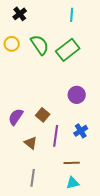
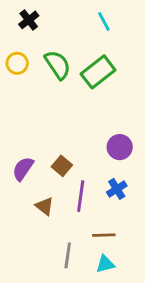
cyan line: (72, 15) -> (104, 21), turned -32
purple circle: (77, 95) -> (120, 147), moved
gray line: (33, 178) -> (68, 255), moved

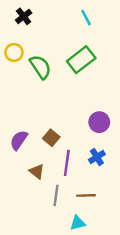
green semicircle: (58, 65) -> (40, 67), moved
gray line: (68, 255) -> (56, 195), moved
cyan triangle: (105, 264) -> (78, 223), moved

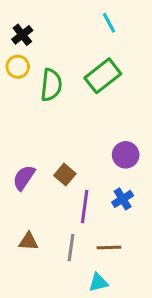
black cross: (24, 16) -> (22, 35), moved
green semicircle: (40, 67) -> (51, 85), turned 40
brown triangle: (37, 171) -> (28, 241), moved, turned -35

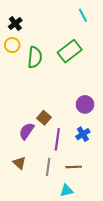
cyan line: (109, 23) -> (83, 15), moved
purple semicircle: (24, 178) -> (27, 131), moved
brown triangle: (28, 241) -> (19, 163), turned 40

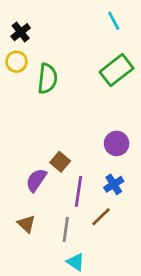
green rectangle: (70, 51) -> (117, 70), moved
brown line: (74, 167) -> (101, 217), moved, turned -42
cyan triangle: (67, 191) -> (76, 262), moved, turned 48

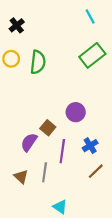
yellow circle: (16, 62) -> (11, 59), moved
purple circle: (117, 143) -> (76, 112), moved
brown line: (101, 217) -> (96, 171), moved
gray line: (66, 229) -> (45, 172), moved

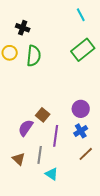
black cross: (17, 25) -> (23, 28), moved, turned -32
purple circle: (76, 112) -> (81, 109), moved
cyan triangle: (60, 207) -> (52, 174), moved

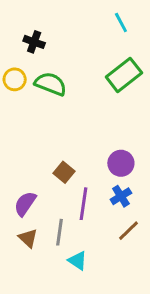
green semicircle: (34, 56) -> (51, 84), turned -75
purple semicircle: (26, 128) -> (25, 204), moved

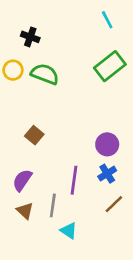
brown square: (64, 172) -> (34, 135), moved

